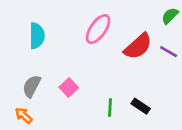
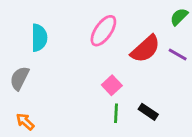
gray semicircle: (32, 86) -> (20, 78), moved
pink square: (69, 88) -> (112, 85), moved

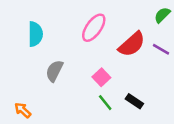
gray semicircle: (20, 78) -> (54, 71), moved
green line: (116, 113) -> (105, 103), turned -42

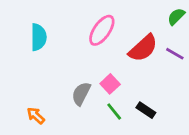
gray semicircle: (54, 71) -> (81, 94), moved
orange arrow: (23, 110) -> (36, 116), moved

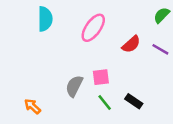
cyan semicircle: (38, 37) -> (45, 19), moved
red semicircle: (143, 48) -> (131, 44), size x0.7
pink square: (110, 84) -> (101, 77), turned 36

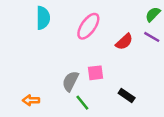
purple line: (160, 49) -> (152, 37), moved
green line: (105, 102) -> (82, 103), moved
orange arrow: (32, 106) -> (31, 100), turned -42

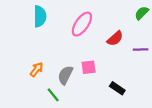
purple line: (152, 37) -> (141, 50), moved, turned -32
orange arrow: (31, 100) -> (37, 69), moved, turned 128
green line: (82, 103) -> (53, 95), moved

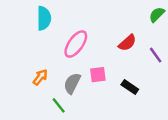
pink ellipse: (82, 24) -> (76, 44), moved
purple line: (141, 50) -> (156, 55), turned 56
black rectangle: (117, 88) -> (130, 87), moved

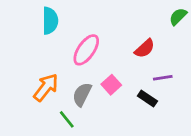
purple line: (156, 55) -> (163, 78), moved, turned -63
pink square: (98, 75) -> (111, 85), turned -35
orange arrow: (40, 77) -> (46, 87), size x1.5

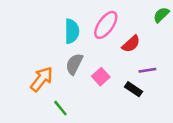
cyan semicircle: (50, 21) -> (72, 31), moved
pink ellipse: (86, 50) -> (106, 25), moved
gray semicircle: (82, 94) -> (74, 64), moved

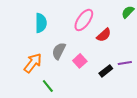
cyan semicircle: (72, 31) -> (41, 23), moved
purple line: (147, 70) -> (125, 63), moved
black rectangle: (134, 89) -> (106, 71), turned -72

